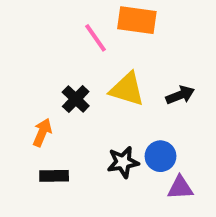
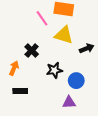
yellow triangle: (127, 89) -> (64, 35), moved
black star: (123, 162) -> (54, 70), moved
purple triangle: (180, 188) -> (69, 102), moved

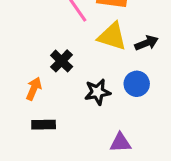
black arrow: (87, 48) -> (147, 43), moved
blue circle: (76, 81) -> (137, 84), moved

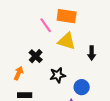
black arrow: (147, 43) -> (92, 53), moved, turned 112
blue circle: (137, 84) -> (82, 87), moved

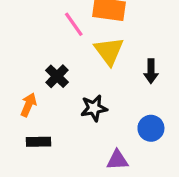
yellow triangle: (67, 41) -> (109, 51), turned 36
blue circle: (82, 87) -> (151, 128), moved

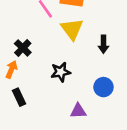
black cross: (57, 76) -> (23, 48), moved
black rectangle: (39, 142) -> (19, 97), turned 66

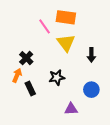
black rectangle: (19, 97) -> (30, 89), moved

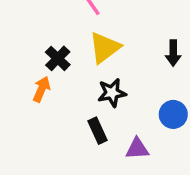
yellow triangle: (66, 43) -> (105, 48), moved, turned 30
black rectangle: (30, 89) -> (97, 131), moved

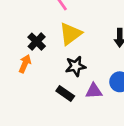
black rectangle: (97, 131) -> (65, 94), turned -30
purple triangle: (137, 149) -> (94, 91), moved

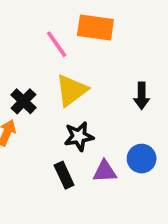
black rectangle: (65, 94) -> (64, 175), turned 30

